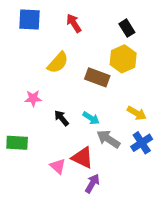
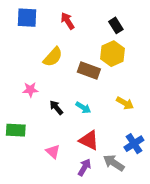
gray arrow: (108, 139) -> (114, 163), moved
blue cross: (142, 143) -> (134, 144), moved
red triangle: (82, 158) -> (89, 140), moved

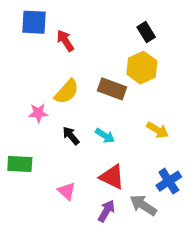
red arrow: (68, 21) -> (65, 41), moved
yellow semicircle: (53, 57) -> (67, 92), moved

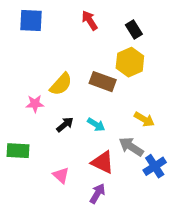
red arrow: (65, 41) -> (90, 20), moved
black arrow: (71, 136) -> (65, 125), turned 90
gray arrow: (143, 205) -> (131, 147), moved

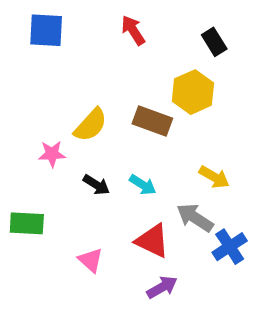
black rectangle: (134, 30) -> (214, 42), moved
black arrow: (65, 125) -> (96, 185), turned 72
purple arrow: (97, 194) -> (162, 287), moved, turned 30

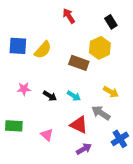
blue square: (46, 30) -> (18, 46), moved
yellow semicircle: (91, 125) -> (43, 50), moved
pink star: (52, 154) -> (24, 89), moved
green rectangle: (27, 223) -> (14, 126), moved
blue cross: (230, 247) -> (120, 139), moved

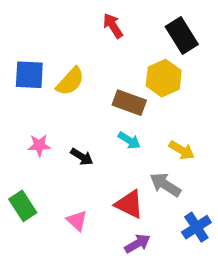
black rectangle: (111, 22) -> (182, 35), size x1.5
cyan arrow: (74, 96) -> (129, 140), moved
green rectangle: (14, 126) -> (23, 206), turned 54

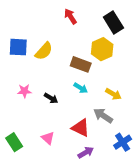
green rectangle: (23, 206) -> (14, 142), moved

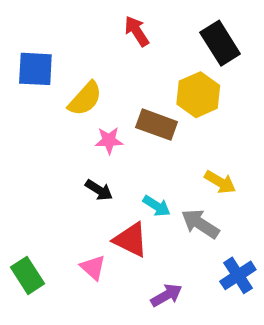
blue square: (18, 47) -> (35, 69), moved
cyan arrow: (81, 88) -> (157, 206), moved
pink star: (24, 91) -> (109, 140), moved
red triangle: (81, 128) -> (131, 240), moved

